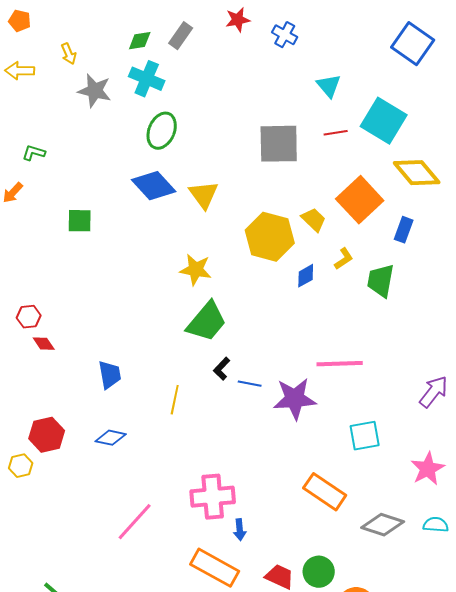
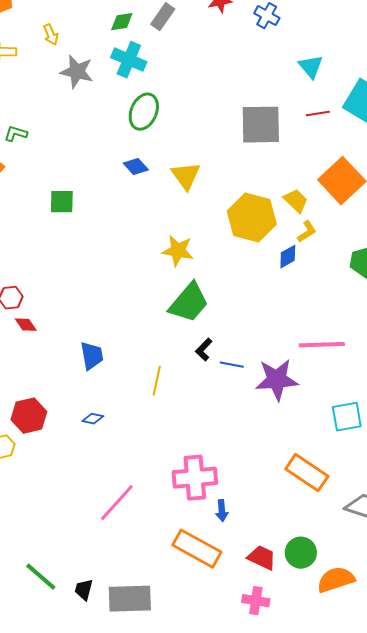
blue diamond: (154, 186) -> (136, 167), size x0.6
yellow L-shape: (344, 259) -> (307, 232), moved
blue diamond: (111, 438) -> (93, 419), size x0.7

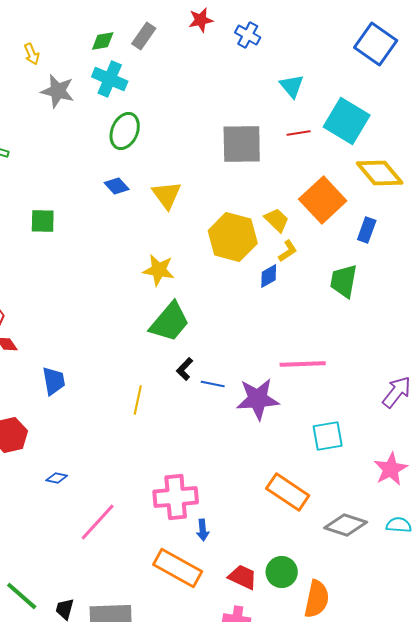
blue trapezoid: (92, 356) -> (54, 381), moved
blue diamond: (93, 419) -> (57, 478), moved
orange semicircle: (336, 580) -> (317, 599), turned 120

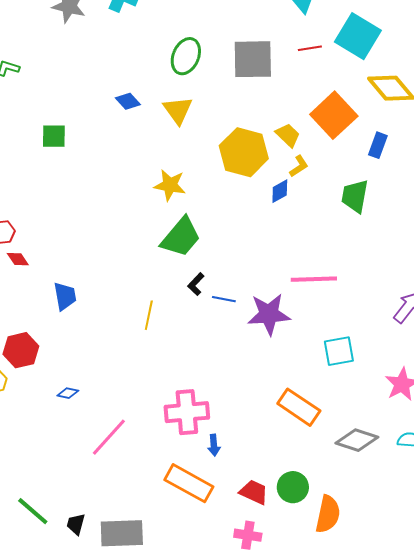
green ellipse: (125, 131) -> (186, 56), moved

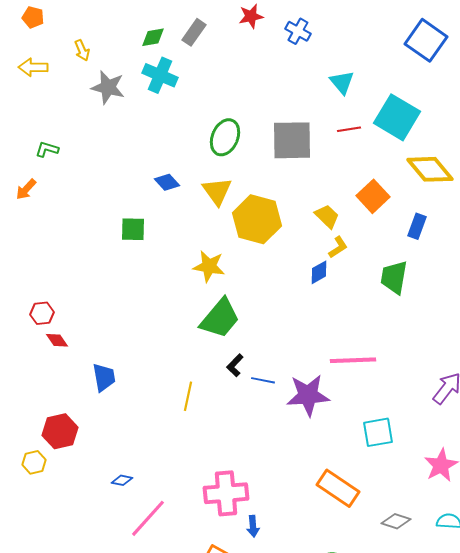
orange square: (334, 115) -> (373, 196), size x0.7
green square: (54, 136) -> (133, 229), moved
yellow hexagon: (244, 152) -> (257, 219), moved
blue diamond: (68, 393) -> (122, 480), moved
gray diamond: (357, 440) -> (396, 521), size x0.7

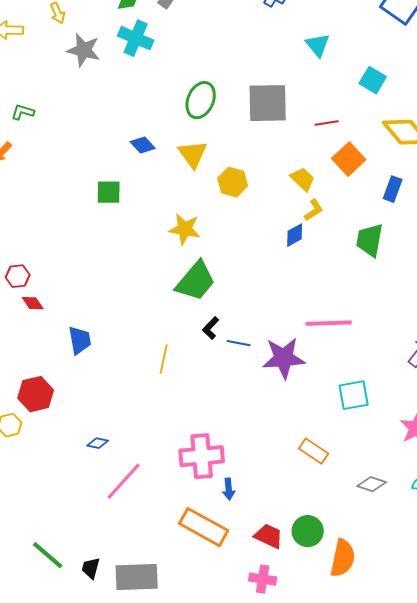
cyan square: (397, 117) -> (373, 80), size x0.6
red line: (349, 129) -> (327, 123), moved
yellow hexagon: (257, 219) -> (233, 182), size x0.6
orange rectangle: (338, 488) -> (314, 451), size x0.7

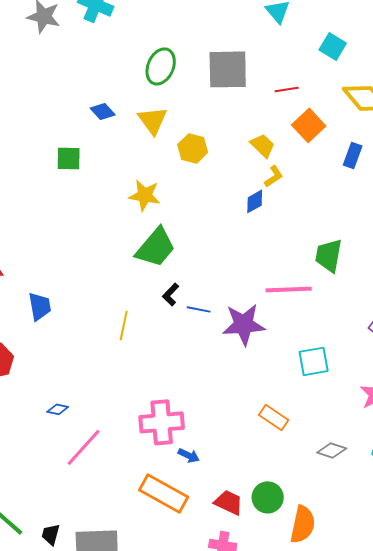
green trapezoid: (370, 240) -> (329, 255), moved
blue arrow: (229, 489) -> (189, 455), turned -60

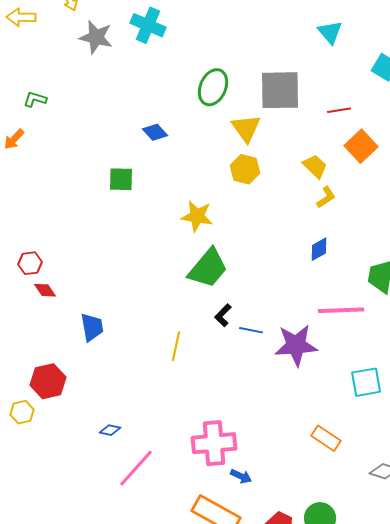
yellow triangle: (153, 120) -> (246, 128), moved
blue diamond: (255, 201) -> (319, 249), moved

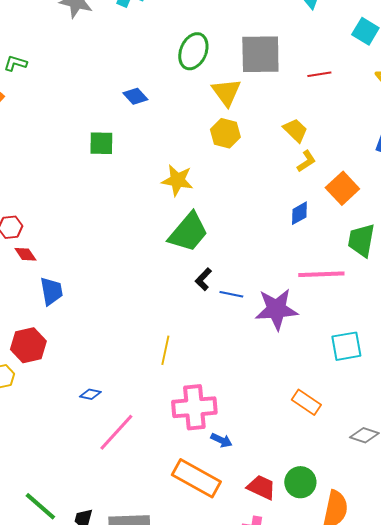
orange square: (361, 146) -> (342, 188), moved
blue trapezoid: (92, 327) -> (51, 291), moved
yellow line: (176, 346) -> (165, 350), moved

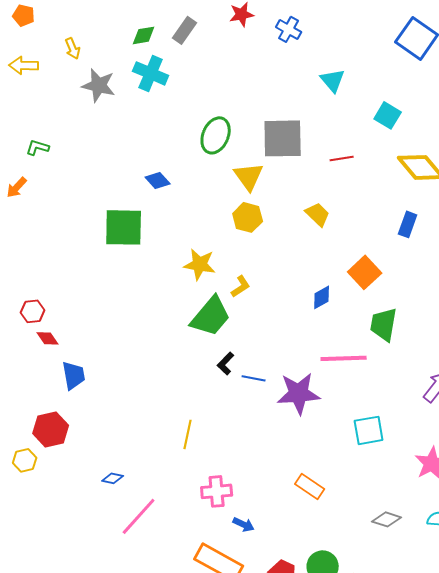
green square: (101, 143) -> (124, 227), size x1.6
yellow L-shape: (306, 161) -> (241, 286), moved
orange rectangle: (306, 402) -> (310, 486), moved
pink cross: (194, 407) -> (217, 491), size x0.7

